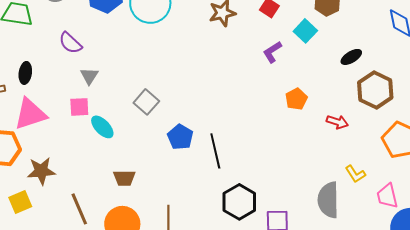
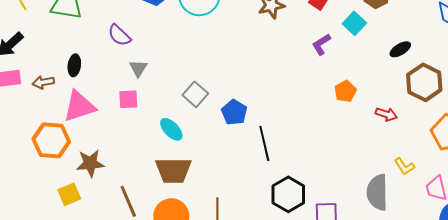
cyan ellipse: (102, 127) -> (171, 129), moved
blue pentagon: (180, 137) -> (234, 112), moved
brown trapezoid: (124, 178) -> (173, 170), size x1.6

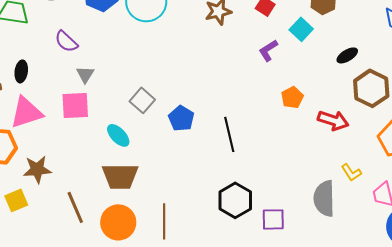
pink square: (128, 99) -> (75, 105), size x1.4
red arrow: (386, 114) -> (333, 120), size x1.4
black line: (264, 143) -> (229, 134), moved

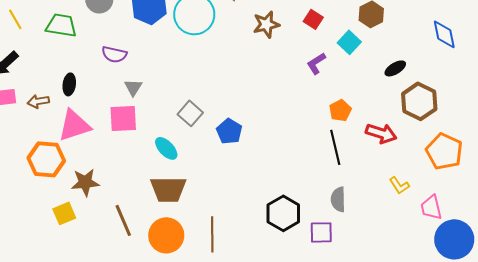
purple semicircle: (66, 41) -> (114, 54), turned -30
black line: (229, 134) -> (335, 147), moved
gray semicircle: (324, 198) -> (338, 199), moved, size x0.7

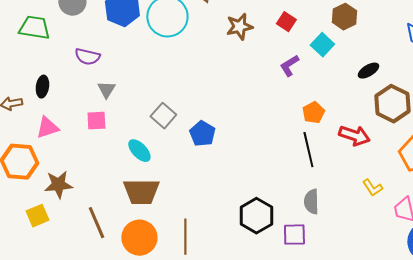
pink square: (123, 118) -> (96, 121), size x0.7
pink triangle: (74, 125) -> (47, 128), size x0.7

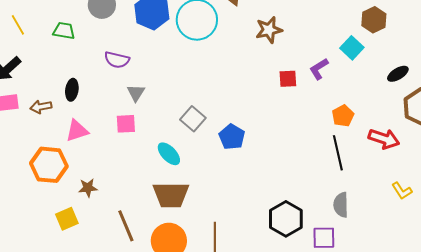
red square: (286, 22) -> (288, 79), moved, turned -36
green trapezoid: (34, 28) -> (64, 31), size x0.7
brown star: (58, 185) -> (88, 188), size x0.7

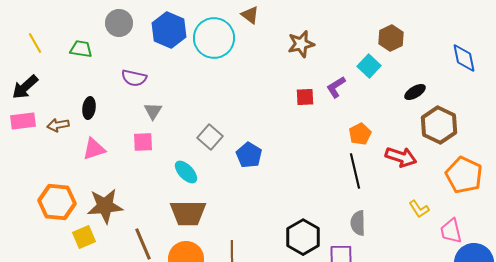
brown star: (269, 30) -> (301, 44), moved
orange hexagon: (49, 165) -> (57, 202), moved
brown star: (88, 188) -> (105, 206), size x1.8

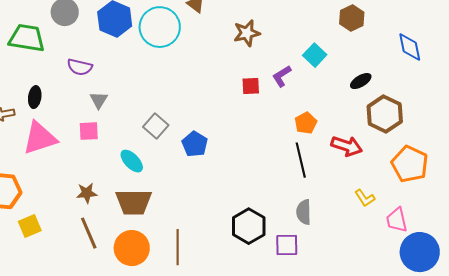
brown hexagon: (391, 38) -> (352, 18), moved
green trapezoid: (81, 49) -> (27, 38), size x1.6
pink triangle: (94, 149) -> (40, 138), size x1.5
brown star: (105, 206) -> (87, 193), moved, size x0.6

